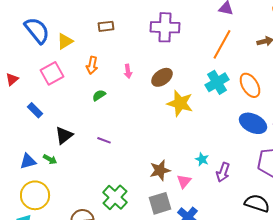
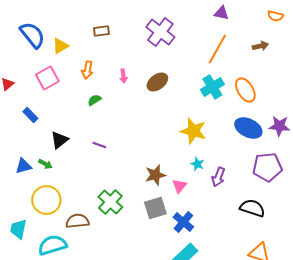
purple cross: (165, 27) -> (160, 32), turned 36
yellow star: (180, 103) -> (193, 131), moved
yellow circle: (35, 195) -> (46, 200), moved

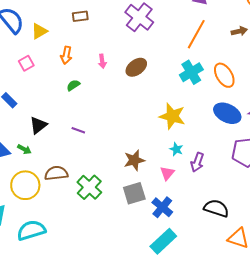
pink square: (47, 78) -> (26, 63), size x0.7
pink triangle: (179, 186) -> (167, 173), moved
black semicircle: (252, 208) -> (216, 208), moved
brown semicircle: (77, 221) -> (56, 173), moved

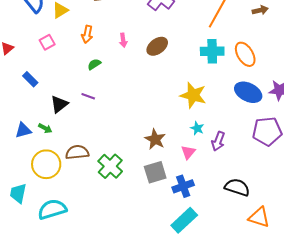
cyan cross: (191, 72) -> (212, 51), turned 30
purple line: (78, 130) -> (88, 96), moved
brown star: (134, 160) -> (155, 139), turned -30
blue cross: (162, 207) -> (183, 186), turned 30

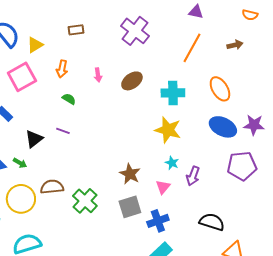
pink square: (47, 42) -> (22, 77), size x1.8
cyan cross: (212, 51) -> (173, 93), moved
green semicircle: (94, 64) -> (69, 99), turned 64

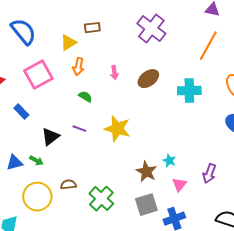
yellow triangle: (35, 45) -> (68, 43), moved
yellow star: (168, 130) -> (117, 129), moved
cyan star: (172, 163) -> (169, 161), moved
brown semicircle: (52, 187) -> (68, 185), size x0.7

